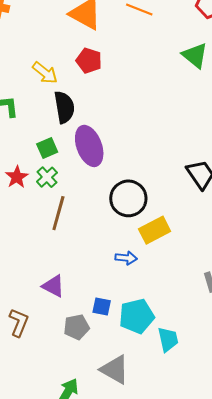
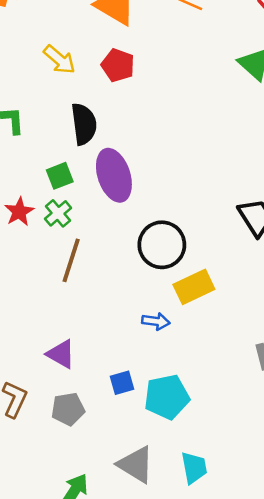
yellow arrow: (45, 73) -> (59, 60), moved
blue square: (102, 307) -> (122, 383), turned -30
gray pentagon: (76, 327) -> (68, 409), moved
cyan trapezoid: (168, 339) -> (194, 468), moved

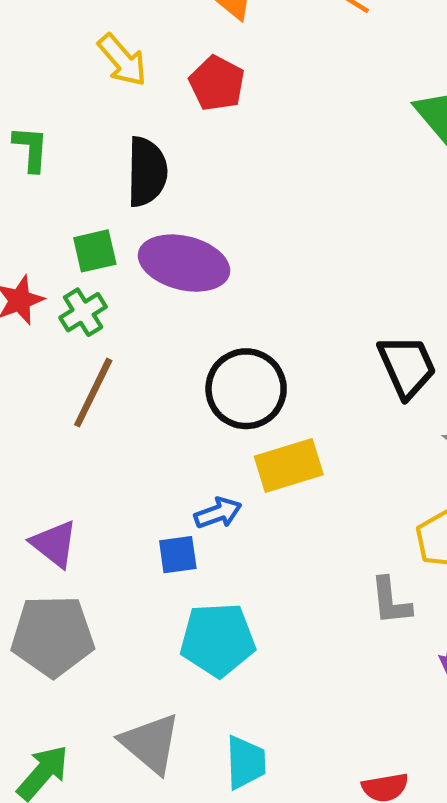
purple ellipse: (114, 175) -> (184, 263), turned -66
blue arrow: (156, 321) -> (218, 513), turned -36
blue square: (122, 383) -> (178, 555), moved
gray pentagon: (68, 409) -> (53, 636), size x1.5

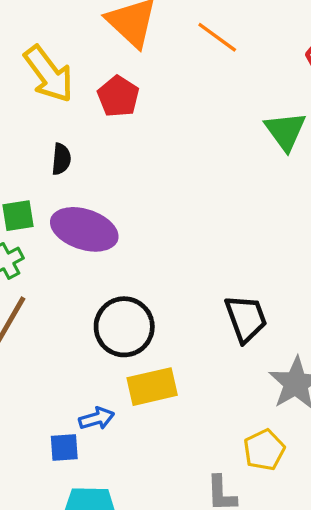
yellow arrow: (122, 60) -> (49, 74), size x1.4
black semicircle: (147, 172) -> (61, 159), size x0.6

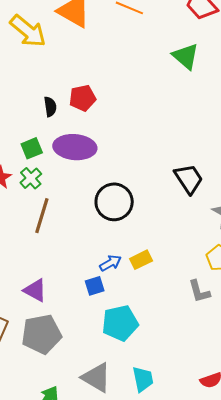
yellow arrow: (49, 74) -> (28, 31), moved
red pentagon: (118, 96) -> (83, 98), moved, turned -30
yellow rectangle: (152, 387) -> (141, 260), moved, size x0.7

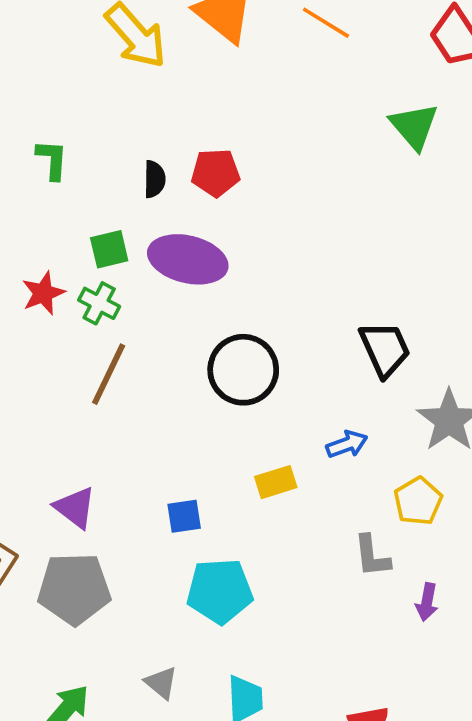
green cross: (31, 178) -> (99, 303), turned -30
blue arrow: (110, 263) -> (347, 444), moved
gray triangle: (96, 378) -> (161, 683), size x0.6

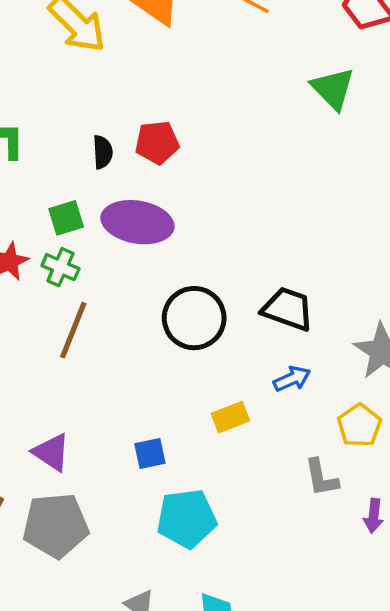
black trapezoid: (385, 349) -> (288, 309), moved, turned -42

